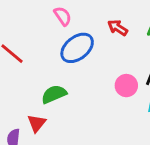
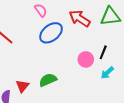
red arrow: (118, 28) -> (80, 19), size x1.5
green semicircle: (54, 94) -> (48, 80), moved

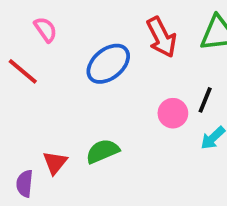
pink semicircle: (41, 10) -> (46, 30), moved
red arrow: (80, 19) -> (161, 37), turned -150

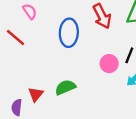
blue ellipse: (108, 64) -> (69, 33), turned -48

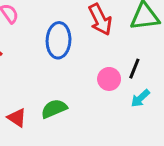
red triangle: (36, 94) -> (17, 118), turned -35

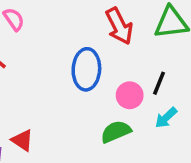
blue ellipse: (59, 40) -> (86, 69), moved
green semicircle: (54, 109) -> (116, 132), moved

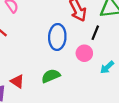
black line: (159, 83) -> (95, 33), moved
green semicircle: (116, 132) -> (51, 76), moved

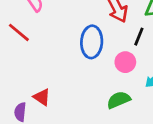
green semicircle: (51, 76) -> (119, 100), moved

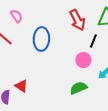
blue ellipse: (92, 42) -> (41, 39), moved

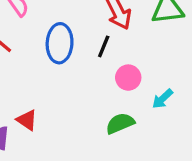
black line: (93, 41) -> (104, 46), moved

